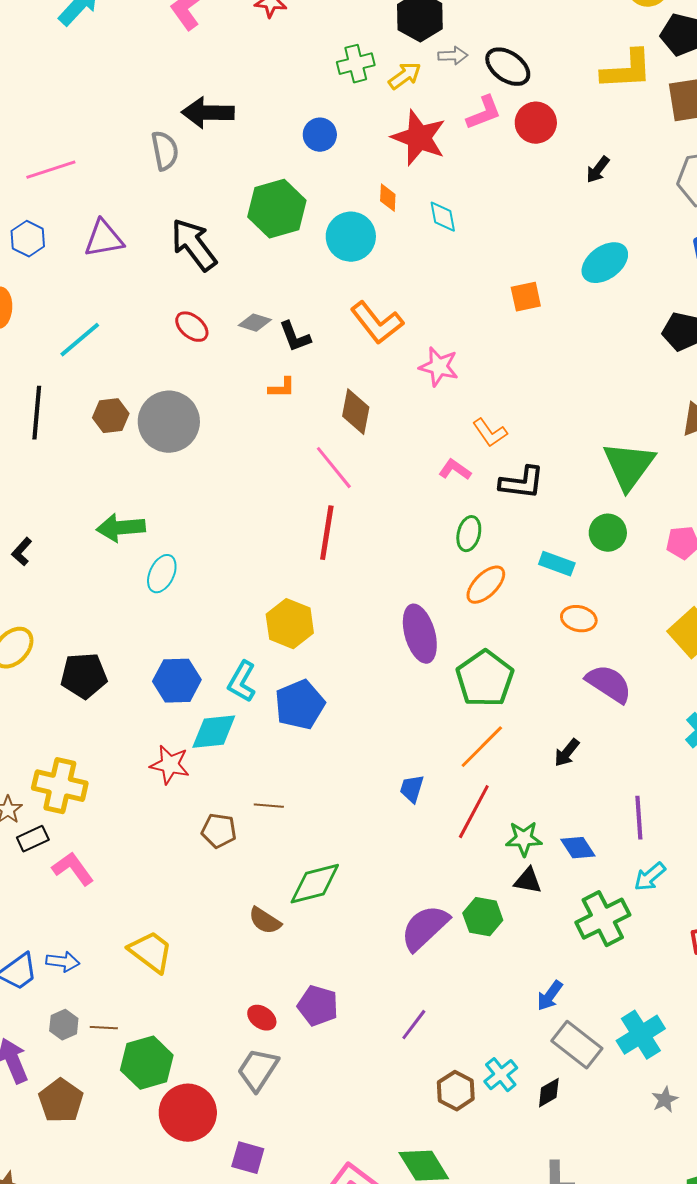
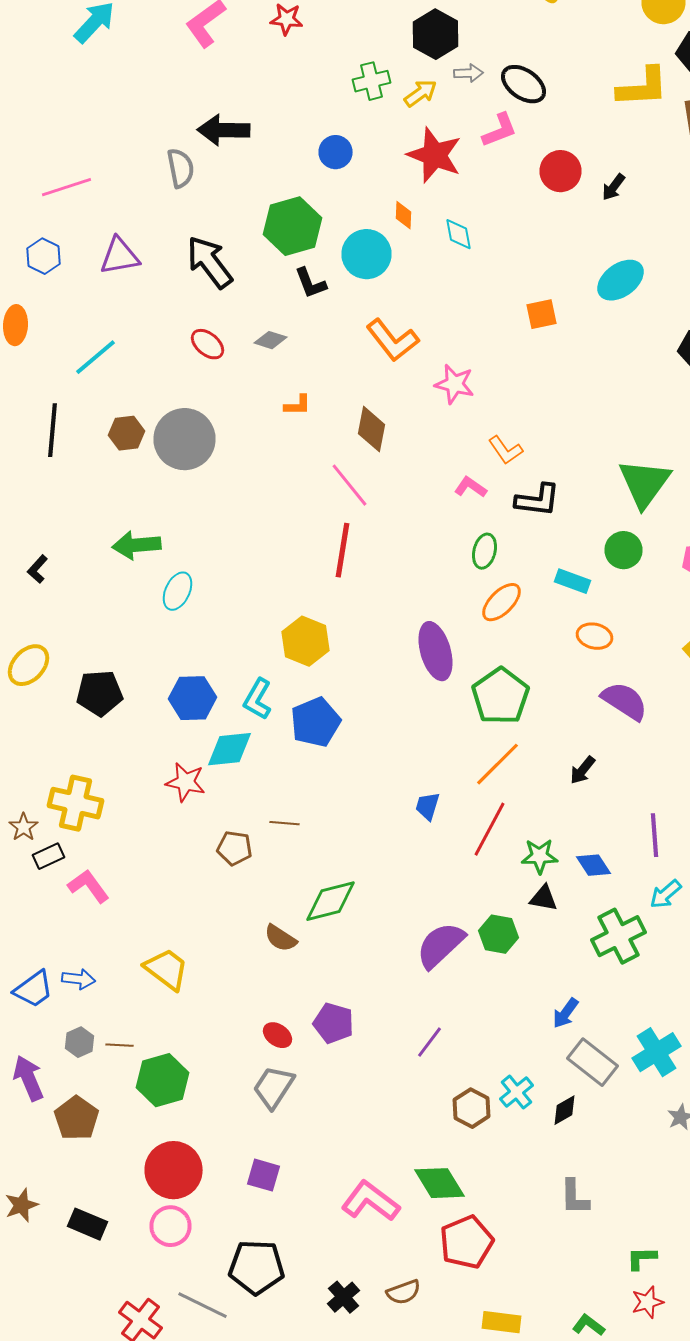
red circle: (536, 123) -> (560, 171), moved
black L-shape: (295, 337) -> (310, 283), moved
red circle: (188, 1113) -> (174, 1170), moved

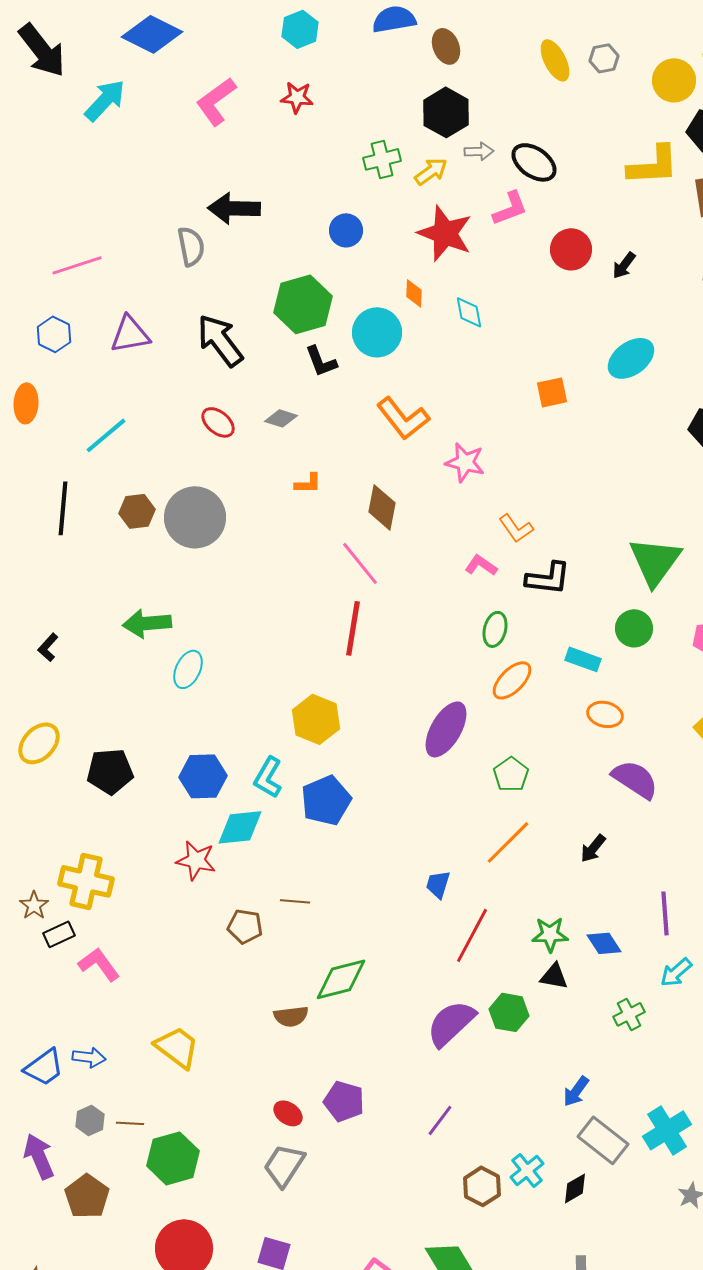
purple ellipse: (436, 651) -> (446, 729), turned 46
green pentagon: (500, 696) -> (511, 774), size x0.6
red line: (490, 829) -> (472, 935), moved
green cross: (618, 936) -> (629, 1014), size x0.6
brown semicircle: (280, 938) -> (291, 1016), turned -40

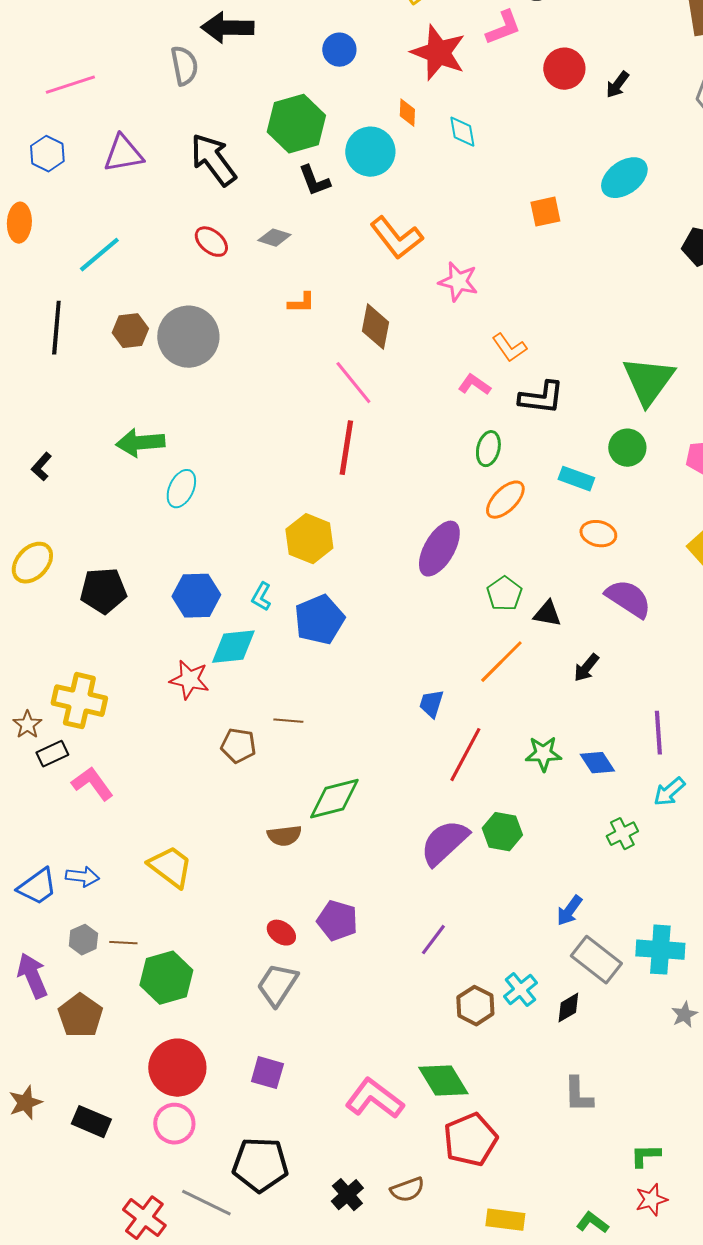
cyan L-shape: (268, 777) -> (261, 597), size x0.7
black triangle: (554, 976) -> (547, 614), moved
cyan cross: (667, 1130) -> (660, 950), turned 36

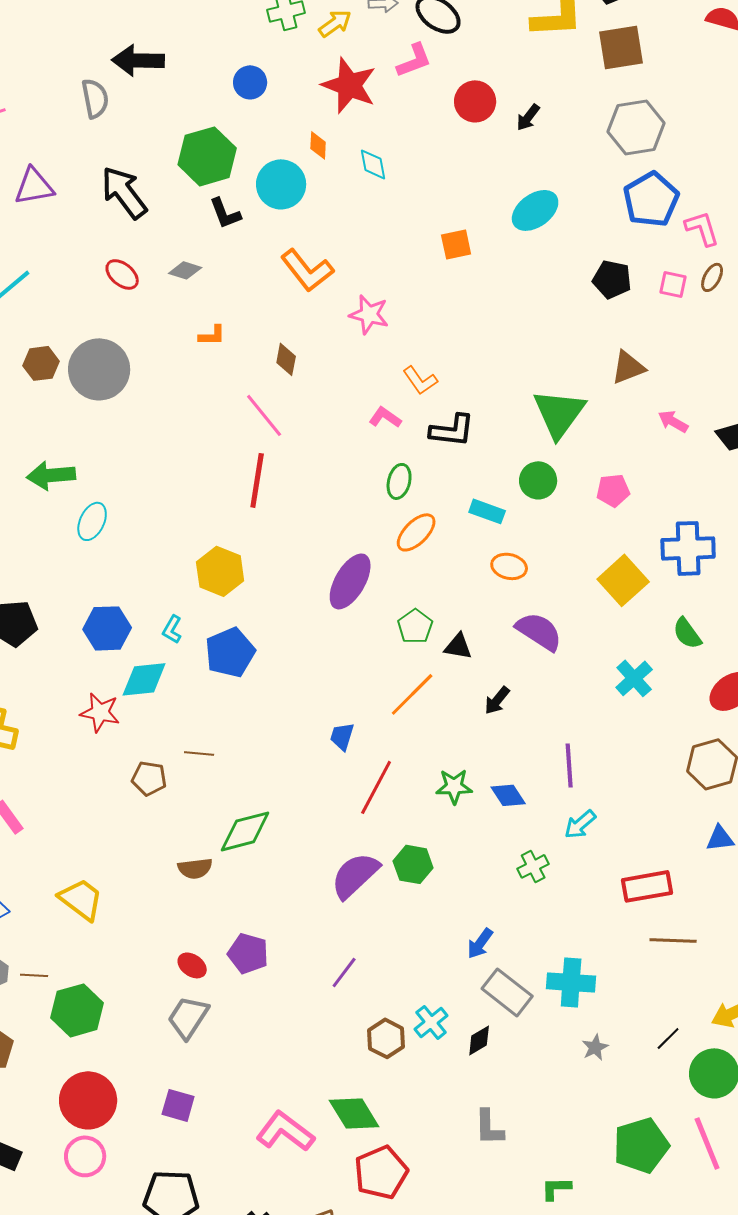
brown diamond: (375, 327) -> (286, 359), size x0.7

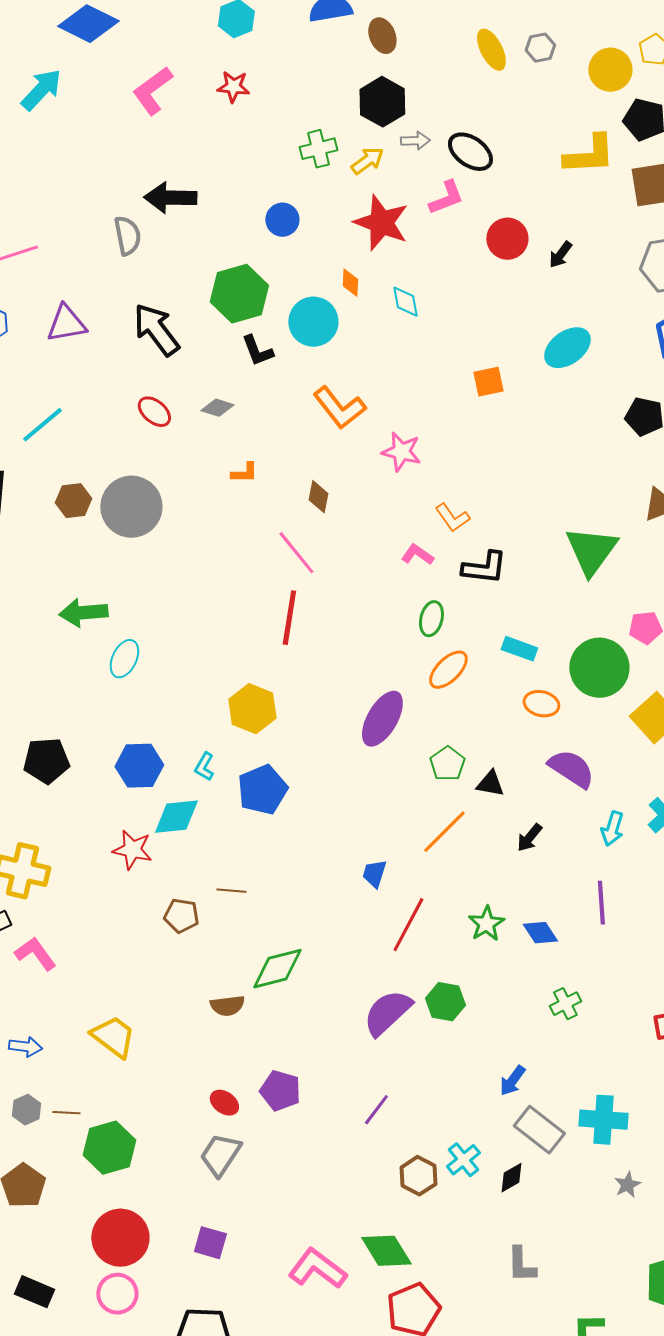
green circle: (538, 480) -> (599, 668), moved, size x1.6
green star: (454, 786) -> (486, 924), turned -30
cyan arrow: (580, 824) -> (612, 829), moved, turned -32

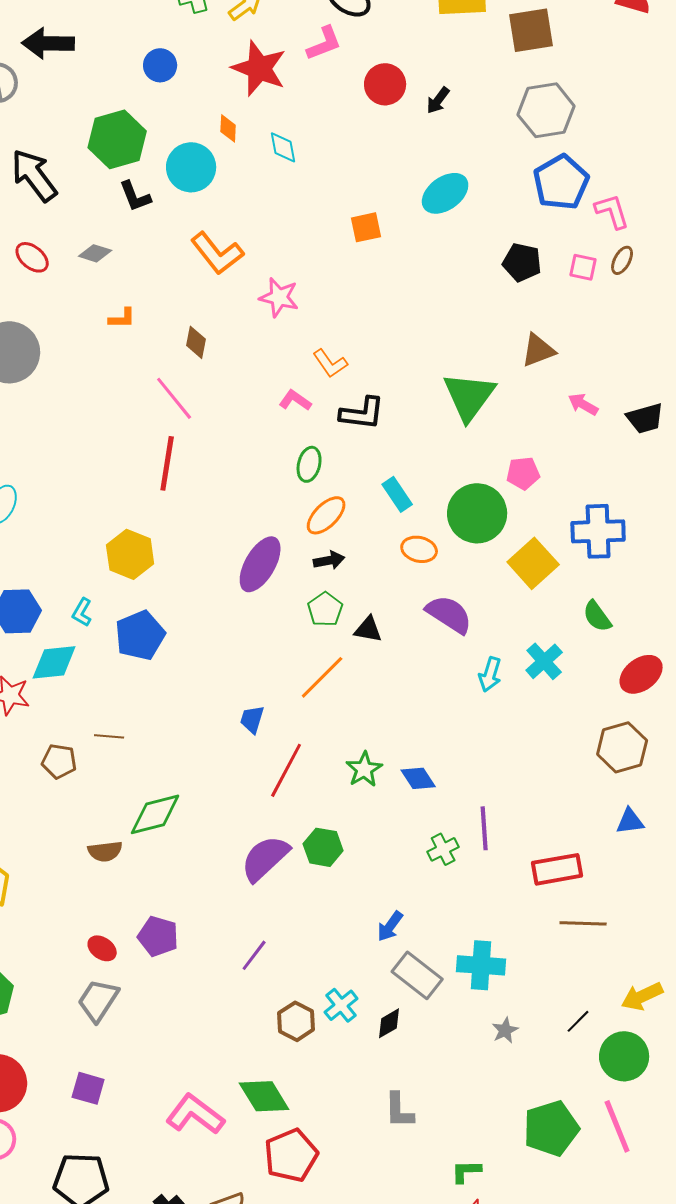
cyan rectangle: (519, 649) -> (397, 494), turned 36
black arrow: (529, 838) -> (329, 560), moved, turned -140
purple line: (601, 903) -> (484, 828), moved

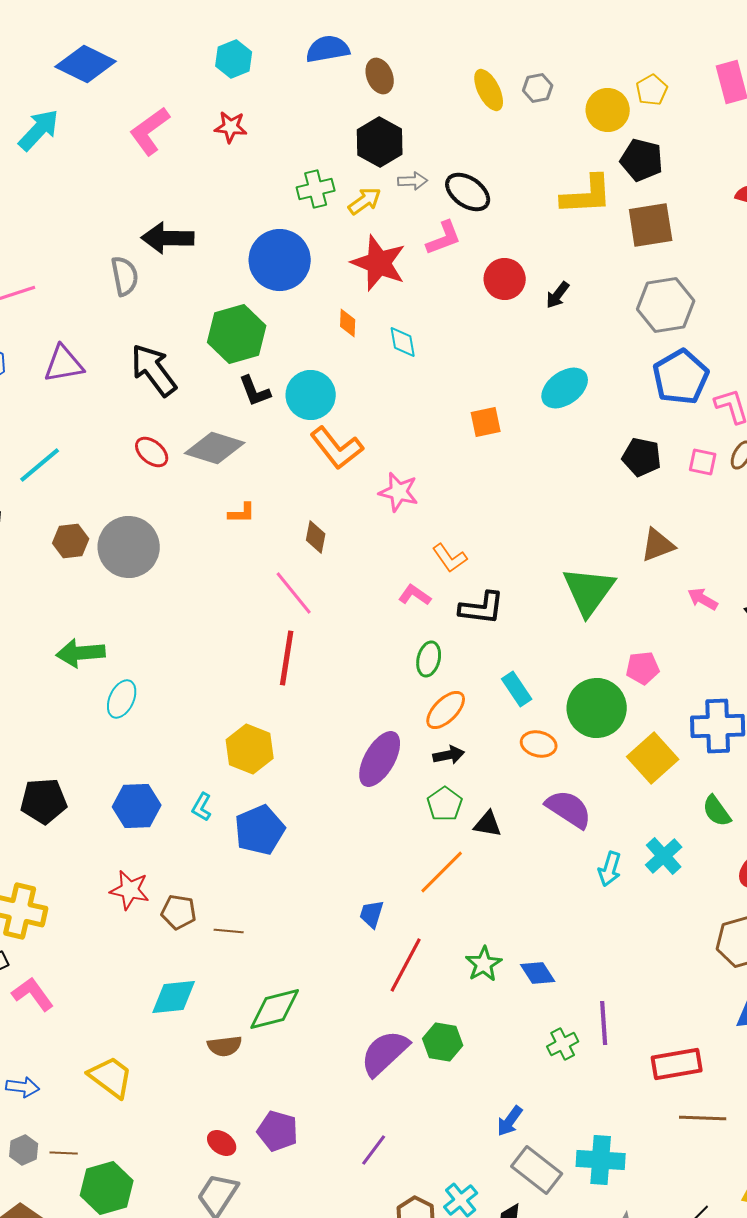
blue circle: (160, 65) -> (280, 260), size x1.8
cyan circle: (191, 167) -> (311, 395), moved
gray diamond: (95, 253) -> (215, 448), size x1.8
cyan diamond: (54, 662) -> (174, 997), moved
brown pentagon: (59, 761) -> (179, 912), moved

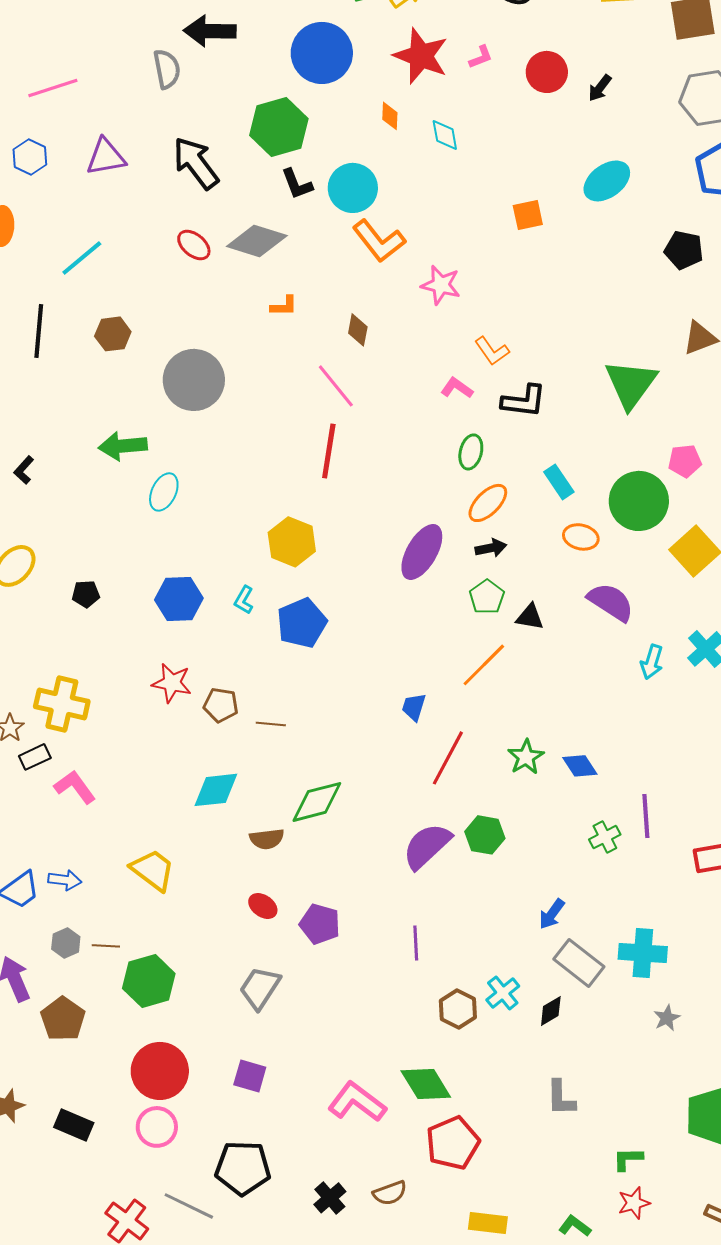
pink L-shape: (444, 238) -> (481, 57), moved, size x0.7
gray circle: (129, 547) -> (194, 380), moved
black pentagon: (44, 801) -> (86, 594), size x0.6
red ellipse: (222, 1143) -> (263, 906), moved
purple line: (374, 1150) -> (416, 943), turned -40

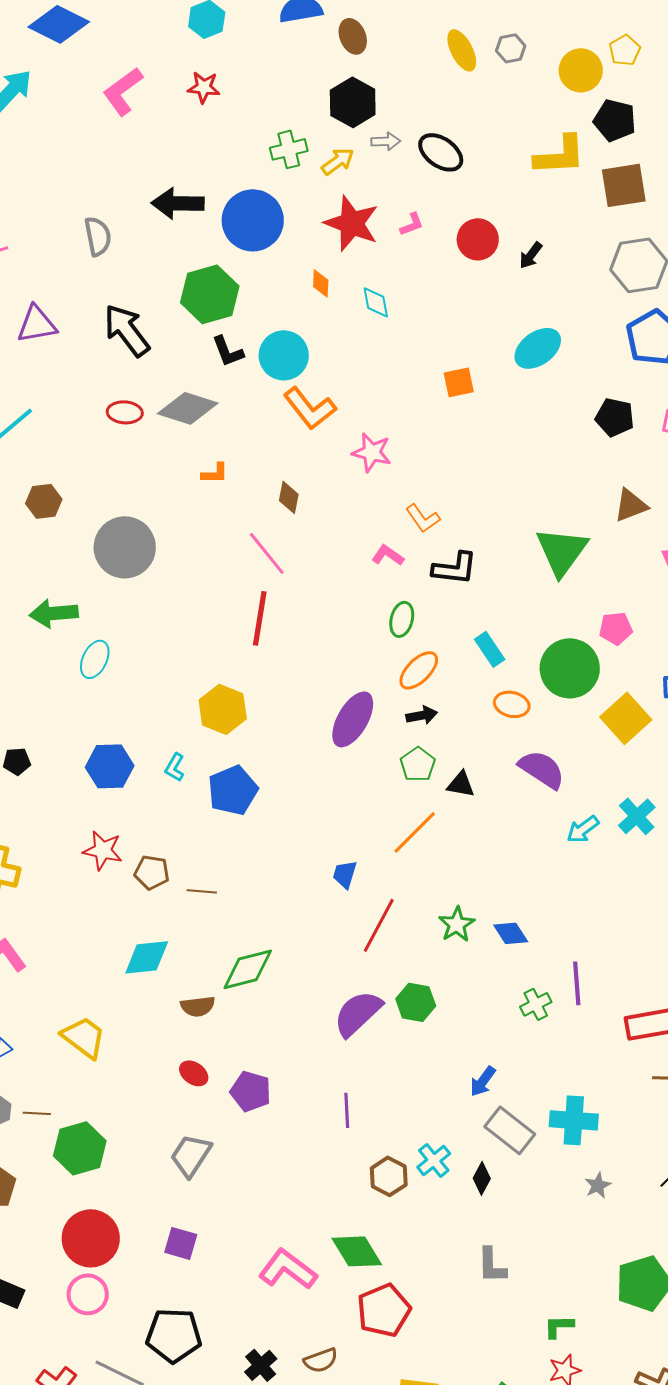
black arrow: (210, 31) -> (178, 203), moved
red ellipse: (194, 245) -> (125, 412), turned -36
cyan arrow: (652, 662) -> (583, 829), turned 36
black diamond: (551, 1011) -> (482, 1178), turned -32

